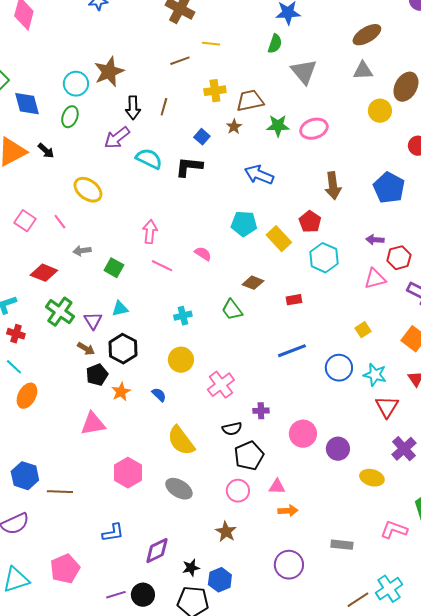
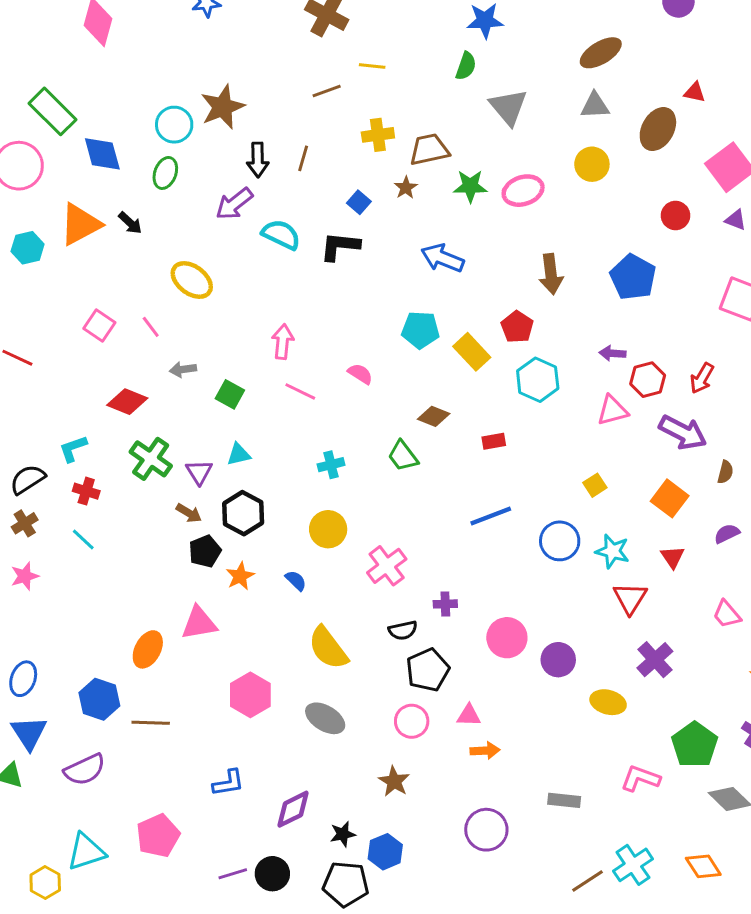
yellow circle: (380, 111) -> (592, 164), moved
orange ellipse: (27, 396) -> (148, 649), moved

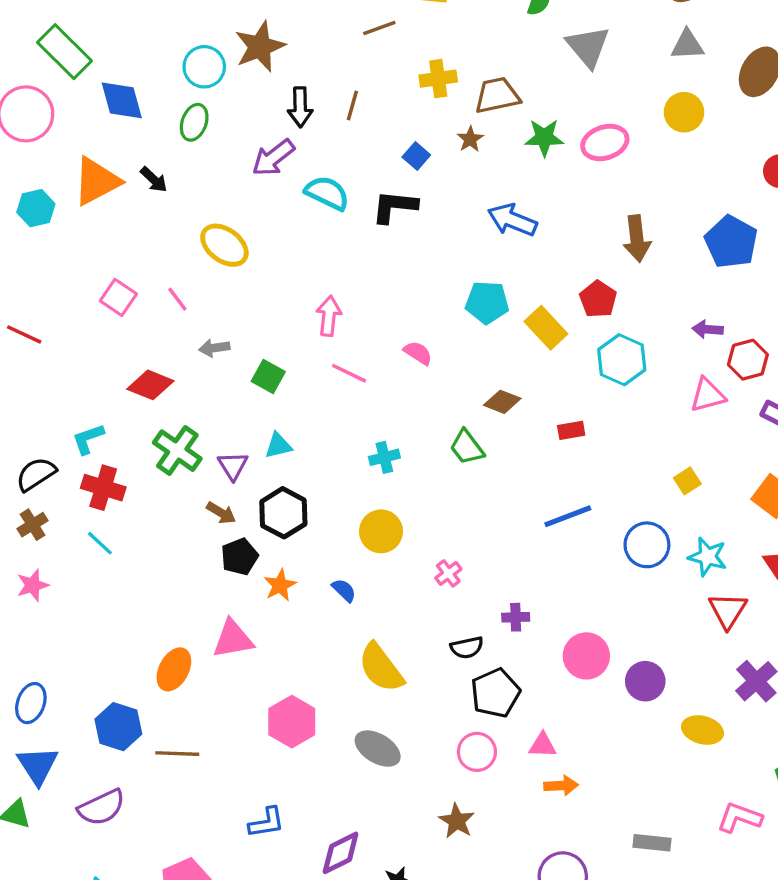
red cross: (86, 491) -> (103, 488), size x1.4
pink cross: (387, 566) -> (448, 573), size x0.6

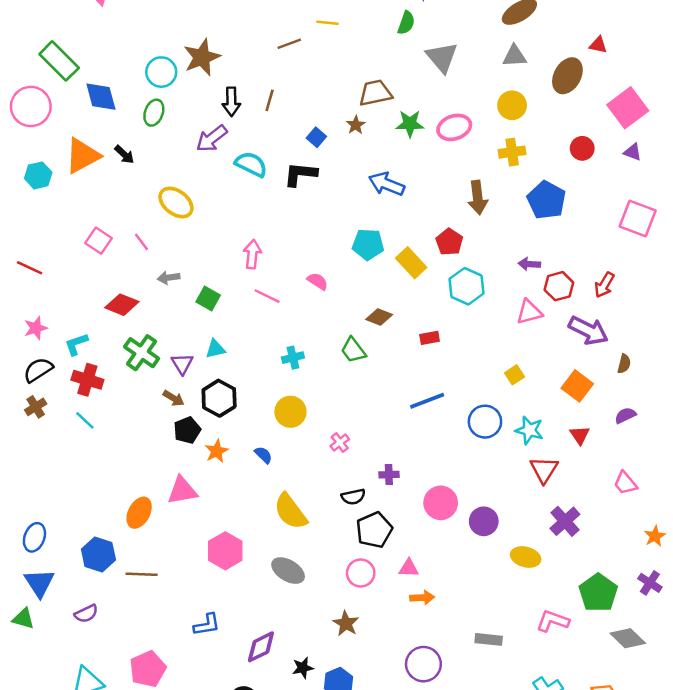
yellow cross: (438, 79) -> (512, 152), moved
pink star: (33, 585) -> (36, 328), moved
purple semicircle: (102, 807) -> (86, 614), size x0.7

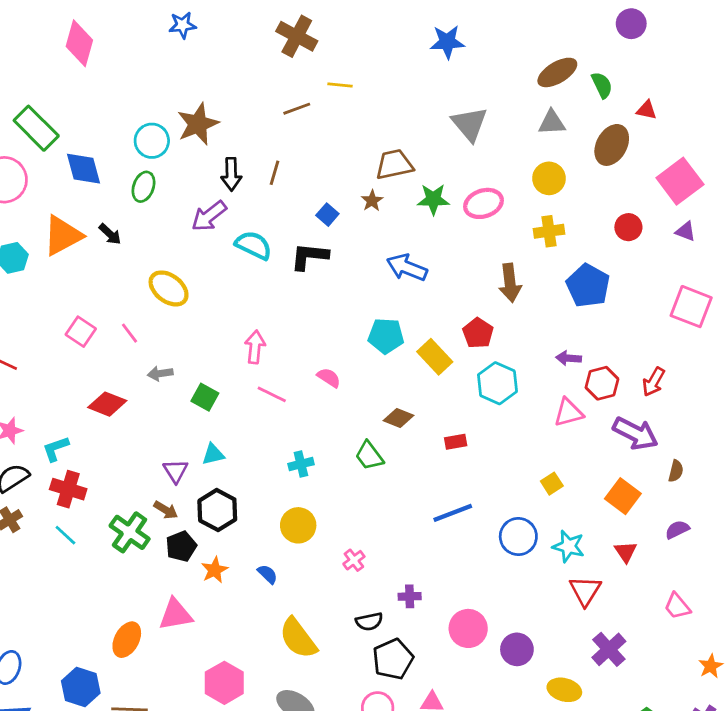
green semicircle: (406, 23) -> (602, 85), moved, turned -45
green cross: (142, 353) -> (130, 532), moved

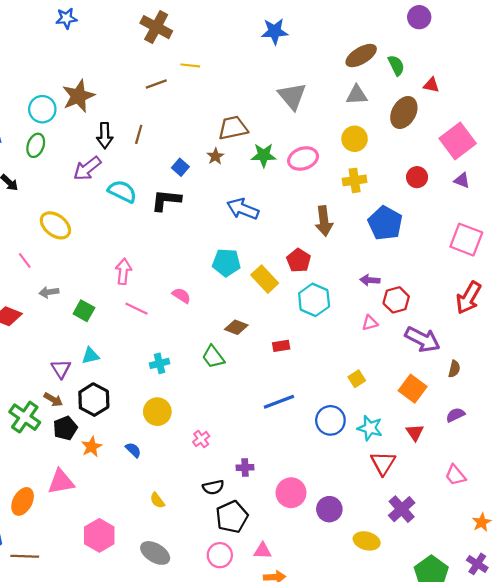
red arrow: (654, 382) -> (469, 298), moved, size x1.4
pink triangle: (569, 412) -> (370, 323), size x0.7
yellow semicircle: (298, 638) -> (157, 500), size x0.5

